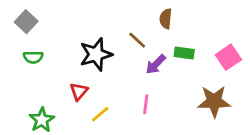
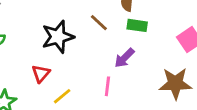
green rectangle: (184, 53) -> (137, 25), moved
purple arrow: (156, 64) -> (124, 58), moved

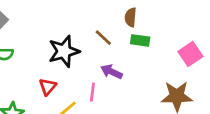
purple arrow: (124, 58) -> (112, 72), moved, turned 70
pink line: (107, 86) -> (92, 92), moved

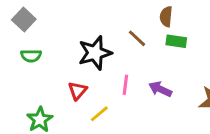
purple arrow: (112, 72) -> (160, 89), moved
pink line: (92, 92) -> (125, 85), moved

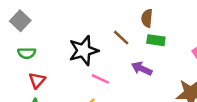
pink line: (125, 85) -> (100, 79), moved, turned -72
purple arrow: (160, 89) -> (142, 69), moved
red triangle: (78, 91) -> (37, 80), moved

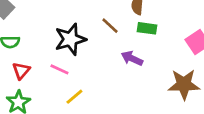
pink line: (100, 79) -> (59, 69), moved

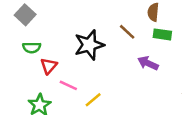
pink line: (59, 69) -> (68, 85), moved
red triangle: (21, 71) -> (49, 66), moved

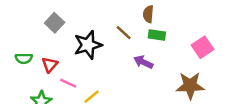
gray square: (25, 15) -> (55, 23), moved
green semicircle: (32, 47) -> (24, 58), moved

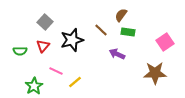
brown semicircle: (148, 14) -> (121, 15), turned 32
red triangle: (50, 65) -> (43, 46), moved

